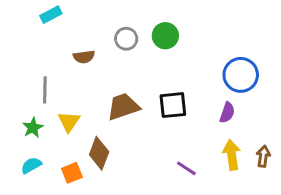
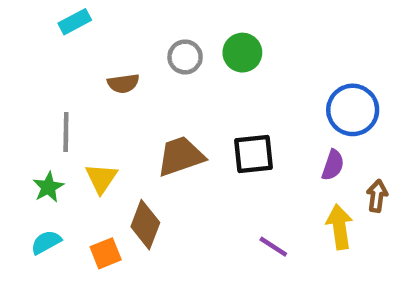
brown arrow: (263, 156) -> (377, 196), moved

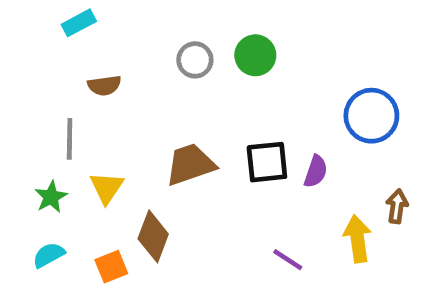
brown semicircle: (123, 83) -> (104, 85), moved
purple semicircle: (333, 165) -> (316, 171), moved

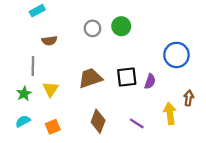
brown diamond: (153, 236) -> (98, 121), moved

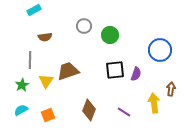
green circle: (121, 26) -> (110, 35), moved
brown trapezoid: (90, 78) -> (68, 71), moved

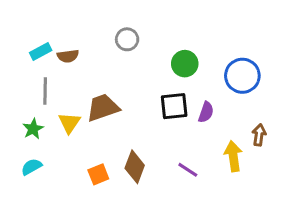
cyan rectangle: (34, 10) -> (41, 51), moved
green circle: (110, 35) -> (185, 64), moved
orange square: (48, 115) -> (98, 174), moved

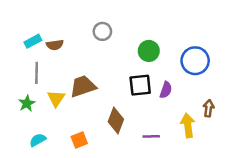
cyan semicircle: (32, 167) -> (38, 140), moved
brown diamond: (135, 167) -> (116, 120), moved
purple line: (188, 170) -> (151, 136), turned -35

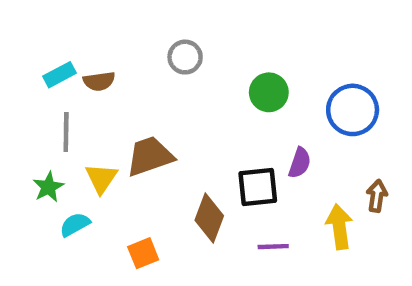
black square: (140, 85) -> (258, 187), moved
cyan semicircle: (38, 140) -> (75, 225), moved

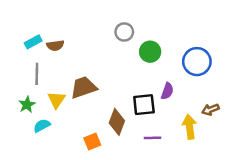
gray circle: (185, 57) -> (124, 32), moved
brown arrow: (377, 196) -> (210, 110), turned -119
orange square: (143, 253) -> (92, 142), moved

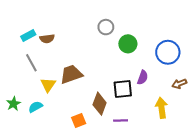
gray line: (37, 74) -> (31, 63), turned -30
green star: (27, 105) -> (14, 104), moved
brown arrow: (210, 110) -> (179, 84), moved
purple line: (153, 138) -> (121, 120), moved

